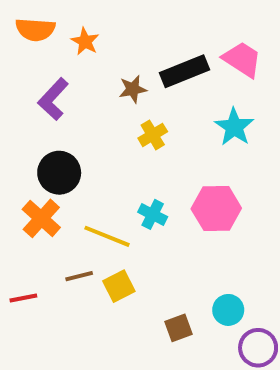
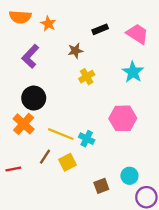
black rectangle: (184, 71) -> (100, 29), moved, size x0.6
cyan cross: (153, 214) -> (87, 139), moved
brown line: (79, 276) -> (45, 157), turned -42

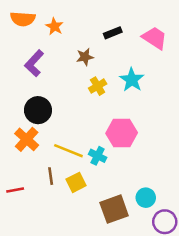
cyan star: (133, 72) -> (132, 80), moved
pink hexagon: (123, 118) -> (122, 133), moved
brown line: (45, 157) -> (51, 176), turned -42
brown square: (101, 186) -> (114, 209), size x1.6

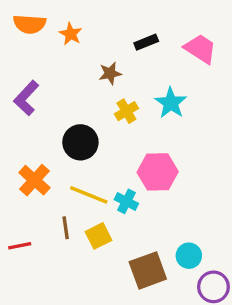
purple L-shape: (34, 63) -> (26, 98), moved
black circle: (38, 110) -> (80, 142), moved

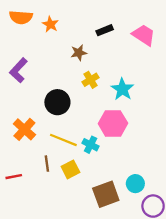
cyan star: (171, 103) -> (122, 89), moved

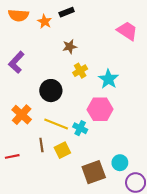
black rectangle: (105, 30) -> (67, 12), moved

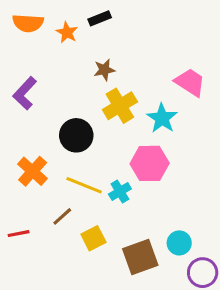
pink trapezoid: (127, 31) -> (190, 82), moved
yellow cross: (80, 71) -> (120, 106), size x1.5
cyan cross: (80, 128) -> (120, 191), turned 32
brown line: (41, 145) -> (62, 216), turned 56
yellow square: (62, 150) -> (93, 238), moved

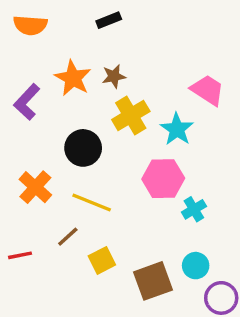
orange star: (67, 32) -> (73, 78), moved, size x1.5
cyan cross: (120, 191) -> (194, 209), moved

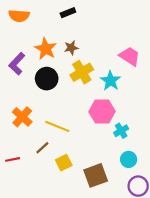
black circle: (83, 148) -> (47, 79), moved
cyan circle: (196, 266) -> (129, 159), moved

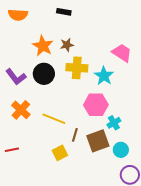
black rectangle: (68, 13) -> (64, 12), turned 32
purple L-shape: (17, 64) -> (16, 77), moved, turned -80
yellow cross: (82, 72) -> (77, 68), turned 35
brown line: (42, 148) -> (75, 135), moved, turned -32
brown square: (96, 175) -> (98, 141), moved

